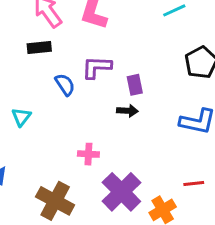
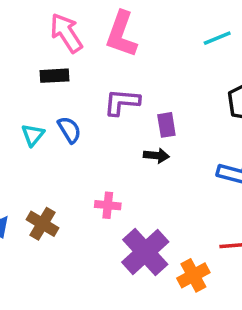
blue semicircle: (65, 85) -> (69, 130), moved
cyan triangle: (21, 117) -> (33, 135), moved
brown cross: (55, 201) -> (42, 224), moved, size x0.7

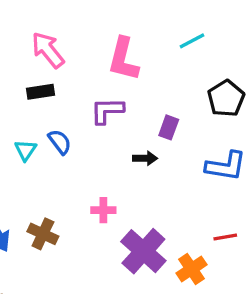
pink L-shape: (121, 34) -> (123, 59), moved
purple rectangle: (166, 125) -> (169, 127), moved, turned 35

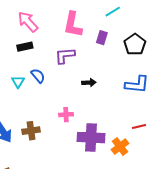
purple rectangle: (169, 127) -> (102, 38), moved
brown cross: (43, 234) -> (31, 131), turned -30
purple cross: (143, 251) -> (91, 138), turned -36

